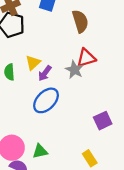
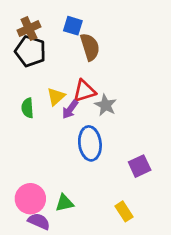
brown semicircle: (80, 21) -> (90, 47), moved
red triangle: (86, 58) -> (84, 91), moved
blue ellipse: (46, 100) -> (90, 143), moved, turned -52

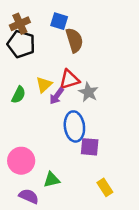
green semicircle: (28, 108) -> (19, 95), turned -150
purple square: (140, 166) -> (90, 147), moved, turned 30
pink circle: (30, 199) -> (21, 161), moved

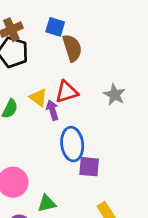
yellow triangle: (44, 85) -> (38, 97), turned -42
gray star: (88, 92) -> (115, 95), moved
purple arrow: (57, 96) -> (52, 110), turned 126

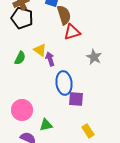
red triangle: (67, 92) -> (72, 32), moved
gray star: (115, 95) -> (94, 57), moved

